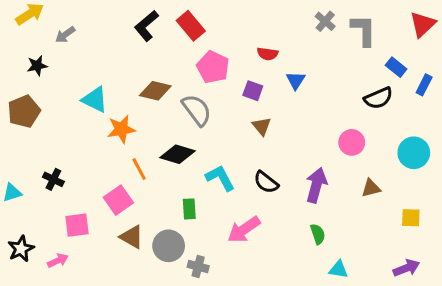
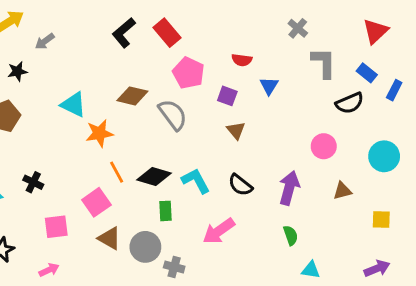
red triangle: (423, 24) -> (375, 31), moved
gray L-shape: (364, 30) -> (324, 63), moved
black diamond: (177, 154) -> (154, 176), moved
pink arrow: (58, 261) -> (49, 270), moved

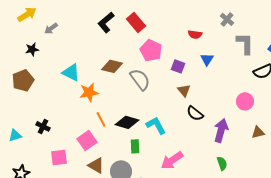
red semicircle: (242, 60) -> (195, 34), moved
black semicircle: (240, 185) -> (195, 113), moved

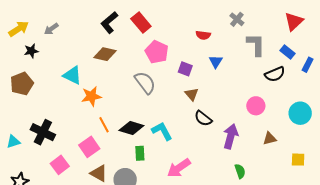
yellow arrow: (27, 14) -> (19, 29), moved
brown diamond: (112, 66) -> (105, 54), moved
black cross: (43, 126) -> (43, 132), size x1.6
pink square: (59, 157) -> (60, 165), turned -30
green semicircle: (222, 163) -> (240, 171), moved

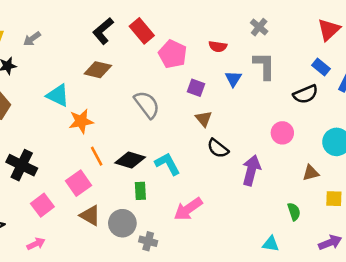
gray L-shape: (256, 45) -> (264, 66), moved
pink pentagon: (157, 52) -> (173, 54), moved
brown triangle: (270, 138) -> (311, 173), moved
green semicircle: (240, 171) -> (294, 212), moved

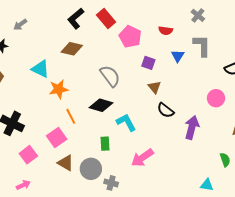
black diamond: (130, 160) -> (101, 105), moved

